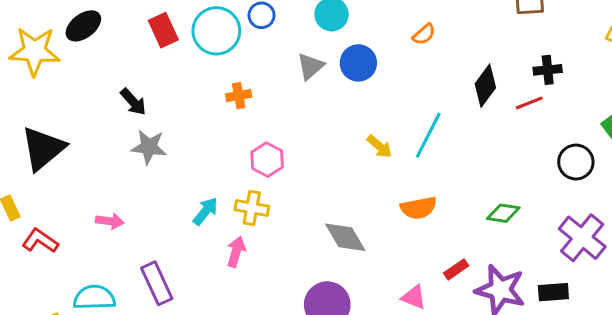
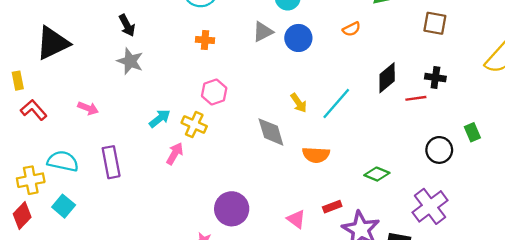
gray diamond: (345, 237) -> (271, 132), moved

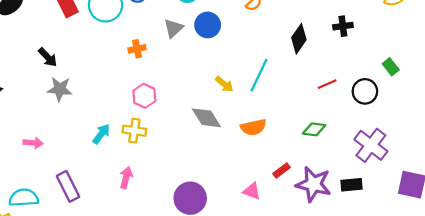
orange cross: (205, 40) -> (137, 49), moved
red line: (416, 98) -> (327, 84), moved
pink arrow: (175, 154) -> (126, 178), moved

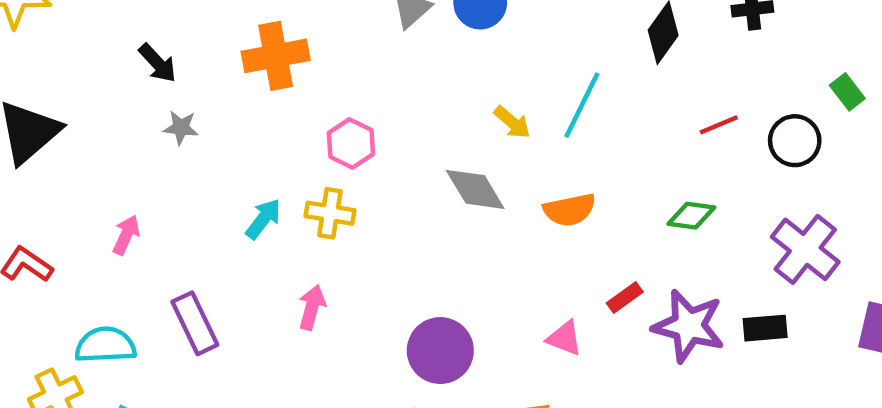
orange cross: (137, 49) -> (276, 56), moved, size x1.8
gray star: (60, 89) -> (181, 128), size x0.7
pink arrow: (33, 143) -> (126, 235), turned -72

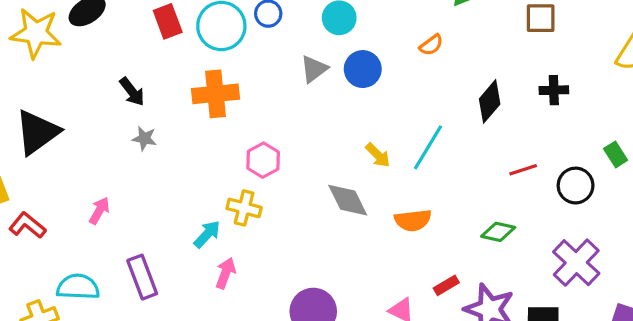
cyan arrow: (263, 219) -> (207, 234), moved

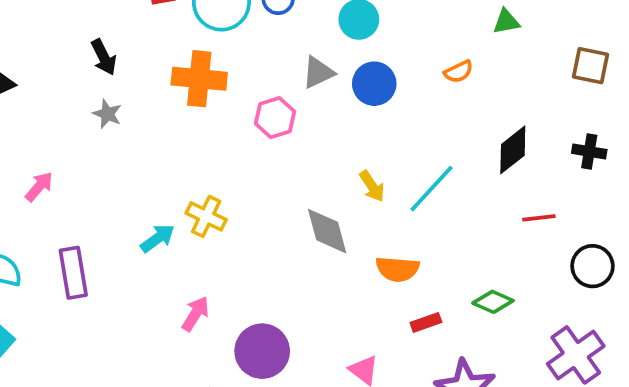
pink hexagon: (263, 160) -> (275, 118), moved
red line: (523, 170) -> (539, 218), moved
pink arrow: (226, 273) -> (195, 314), moved
red rectangle: (446, 285) -> (426, 322), moved

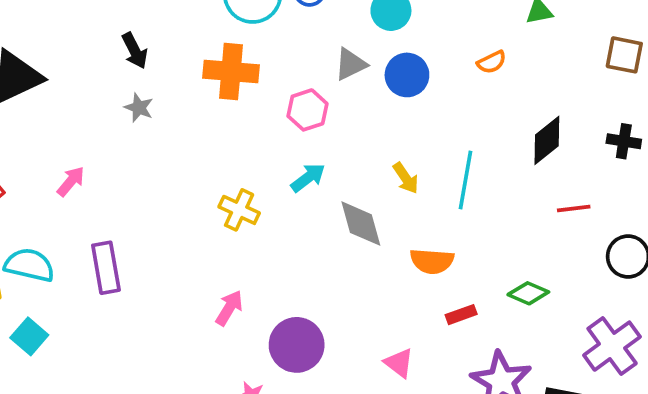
cyan line: (431, 189) -> (465, 180), turned -32
cyan arrow: (158, 238) -> (308, 178), moved

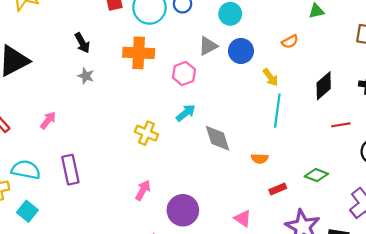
yellow arrow: (406, 178) -> (270, 77), moved
orange semicircle: (432, 261) -> (260, 159), size x0.7

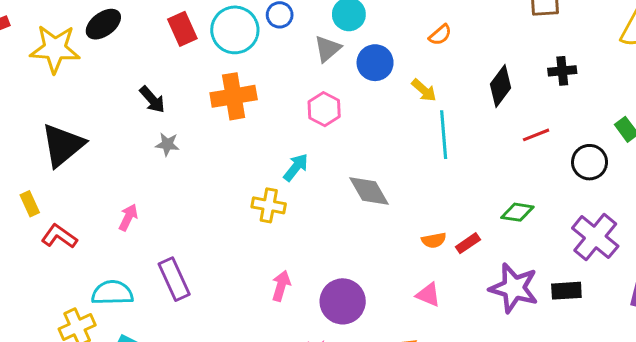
gray triangle: (208, 46) -> (328, 49), moved
pink hexagon: (184, 73) -> (324, 109), moved
cyan arrow: (186, 113) -> (296, 167), moved
orange semicircle: (260, 159) -> (434, 240), moved

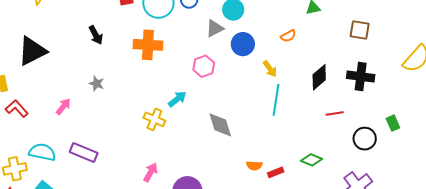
black cross: (562, 71) -> (361, 77), size x1.5
gray star: (167, 144) -> (97, 84), moved
purple rectangle: (174, 279) -> (84, 152), turned -56

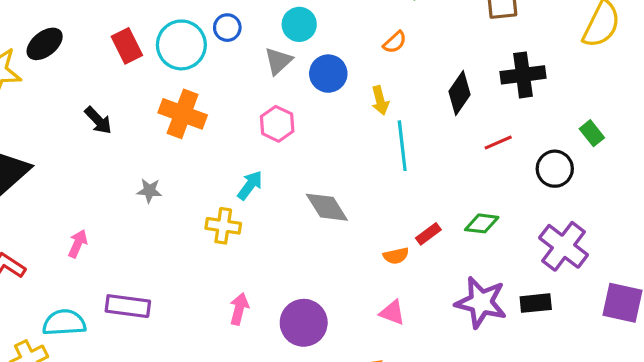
orange cross: (148, 45) -> (183, 114), turned 32
yellow arrow: (270, 69) -> (380, 100), turned 36
gray star: (97, 84) -> (149, 191), moved
red rectangle: (276, 172) -> (428, 234), moved

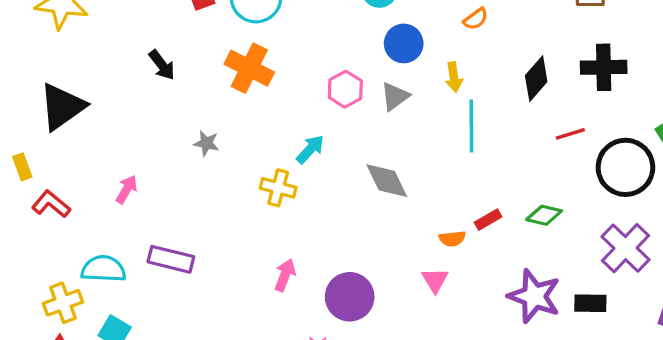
gray triangle: (278, 61) -> (395, 96), moved
black circle: (555, 169) -> (625, 167), size x1.5
pink triangle: (392, 313) -> (435, 280), moved, turned 32

